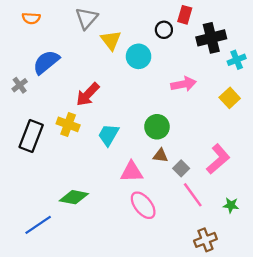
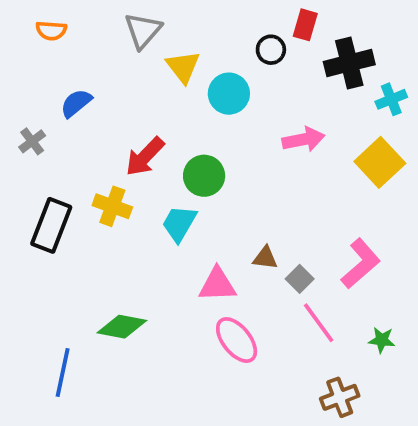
blue semicircle: (46, 62) -> (76, 103), size x0.7
yellow square: (230, 98) -> (380, 162), size x1.4
green circle: (157, 127) -> (204, 176), moved
blue line: (38, 225) -> (63, 372), turned -44

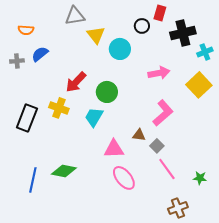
orange semicircle: (51, 31) -> (26, 30), moved
gray triangle: (143, 31) -> (75, 16), turned 40
gray cross: (32, 141) -> (17, 61), moved, turned 32
pink L-shape: (361, 264) -> (163, 113), moved
blue line: (63, 372) -> (33, 180), moved

